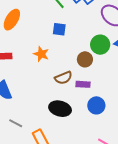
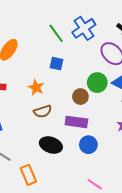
brown semicircle: (63, 78) -> (43, 111), moved
purple rectangle: (83, 84) -> (76, 122), size x1.5

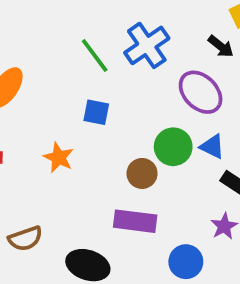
brown semicircle: (43, 111) -> (25, 239), moved
blue circle: (88, 145) -> (186, 262), moved

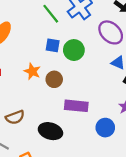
green circle: (173, 147) -> (74, 50), moved
brown circle: (142, 173) -> (54, 79), moved

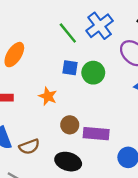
brown circle: (54, 79) -> (70, 125), moved

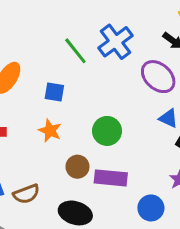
blue square: (70, 68) -> (54, 92), moved
green circle: (93, 73) -> (107, 131), moved

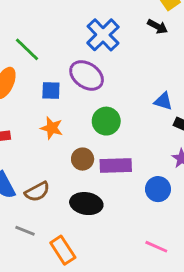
green line: (75, 51) -> (27, 49), moved
purple ellipse: (158, 77) -> (87, 75), moved

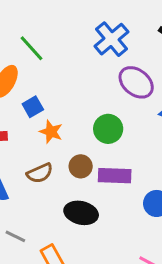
purple ellipse: (87, 75) -> (136, 82), moved
blue square: (51, 91) -> (33, 107), moved, turned -36
brown semicircle: (37, 192) -> (40, 173), moved

